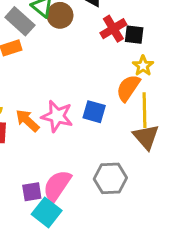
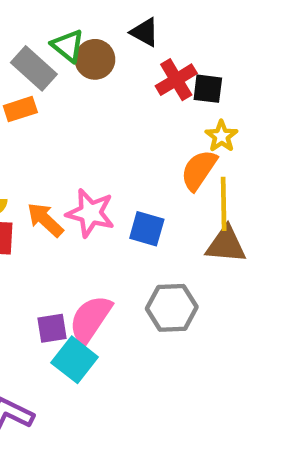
blue square: (94, 112) -> (147, 229), moved
brown triangle: (146, 137) -> (226, 245), turned -44

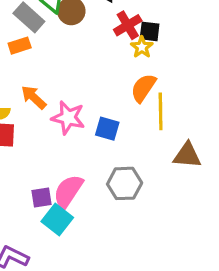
yellow star: (221, 136) -> (142, 47), moved
orange arrow: (45, 220) -> (34, 97), moved
brown triangle: (226, 245) -> (187, 155), moved

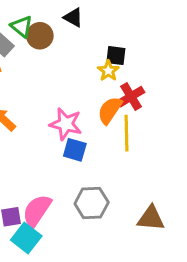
red cross: (128, 25) -> (131, 97), moved
pink star: (68, 118) -> (66, 124), moved
brown triangle: (187, 155) -> (151, 218), moved

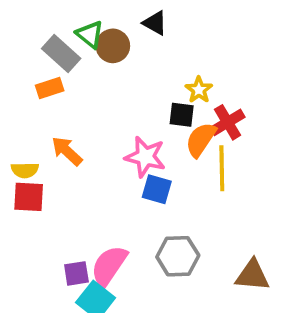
black square: (116, 56) -> (182, 115), moved

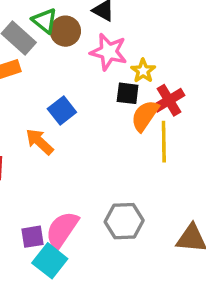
orange arrow: (67, 151) -> (39, 142), moved
pink star: (145, 157) -> (109, 52), moved
blue square: (157, 189) -> (62, 111), moved, turned 36

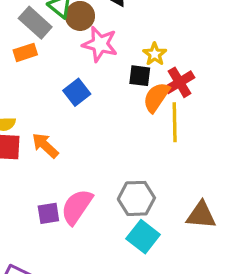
pink star: (109, 52) -> (100, 44), moved
orange arrow: (39, 142) -> (45, 145), moved
cyan square: (50, 261) -> (143, 237), moved

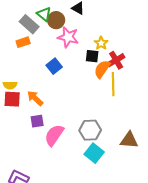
purple square: (48, 213) -> (37, 121), moved

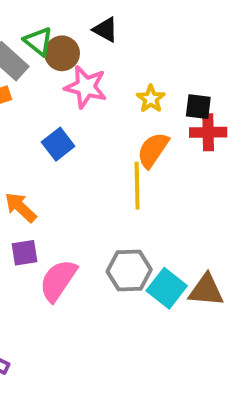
black square: (92, 56) -> (198, 107), moved
red cross: (116, 60) -> (208, 132), moved, turned 30
yellow line: (113, 84) -> (137, 186), moved
cyan square: (94, 153) -> (167, 288), moved

